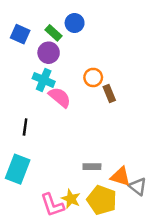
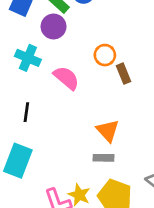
cyan cross: (44, 80) -> (28, 58), moved
orange triangle: (120, 177) -> (108, 131), moved, turned 30

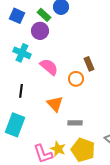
orange circle: (105, 55) -> (76, 79), moved
orange triangle: (108, 131) -> (55, 104), moved

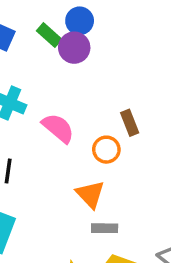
purple circle: (40, 31) -> (74, 48), moved
orange triangle: (55, 104) -> (90, 194), moved

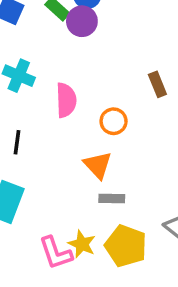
brown rectangle: (130, 123) -> (157, 84), moved
pink semicircle: (58, 128) -> (66, 100), turned 48

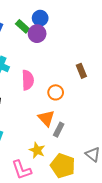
gray rectangle: (112, 198) -> (59, 130), moved, turned -64
yellow star: (82, 244) -> (37, 150), moved

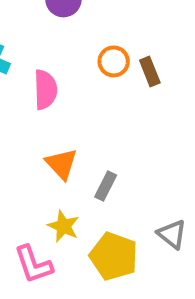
orange circle: (56, 92) -> (114, 61), moved
orange triangle: (46, 118) -> (61, 164), moved

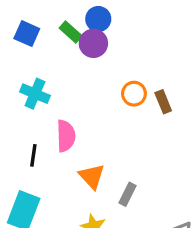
pink semicircle: (45, 90) -> (66, 136), moved

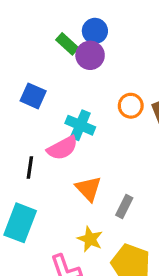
blue square: (27, 34) -> (33, 96), moved
cyan cross: (35, 94) -> (80, 125), moved
pink semicircle: (66, 136) -> (62, 148), turned 64

